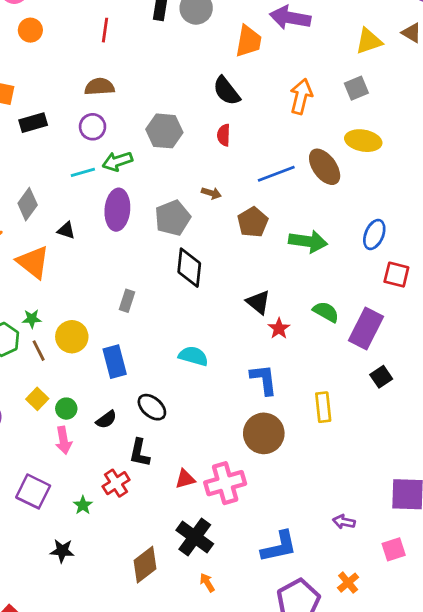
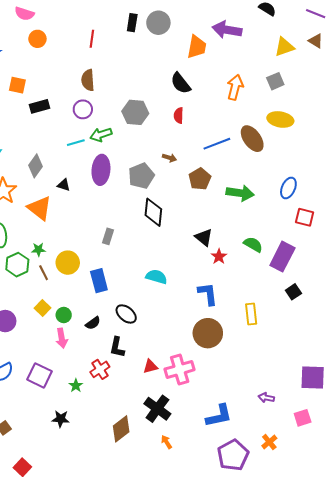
brown semicircle: (99, 87) -> (88, 80), turned -90

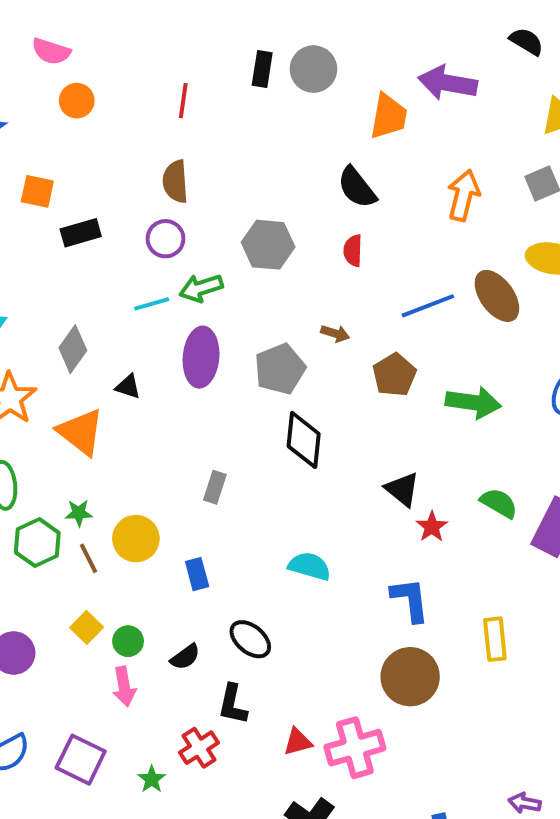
blue rectangle: (99, 281) -> (197, 574), size x0.7

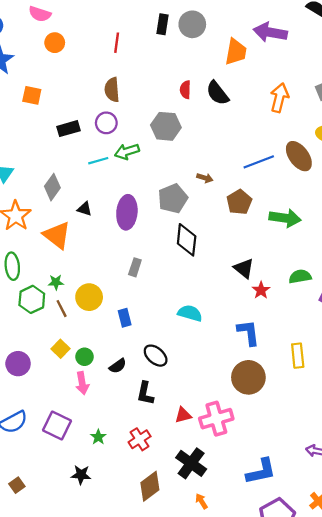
black rectangle: (81, 233) -> (68, 129), moved
red semicircle: (353, 251) -> (185, 90), moved
purple ellipse: (201, 357) -> (127, 212), moved
green semicircle: (499, 503) -> (300, 276), turned -40
red cross: (199, 748) -> (140, 439), moved

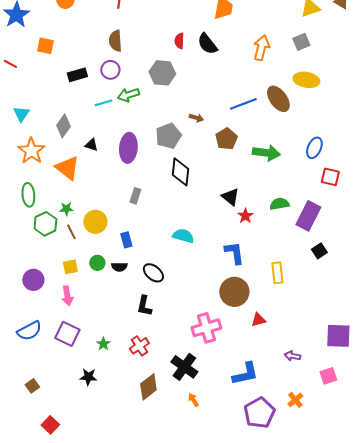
yellow square: (60, 349) -> (70, 267), turned 35
green circle: (85, 357) -> (97, 263), moved
black semicircle: (118, 366) -> (119, 267), moved, turned 35
pink arrow: (82, 383) -> (67, 296), moved
red triangle: (183, 415) -> (258, 320), moved

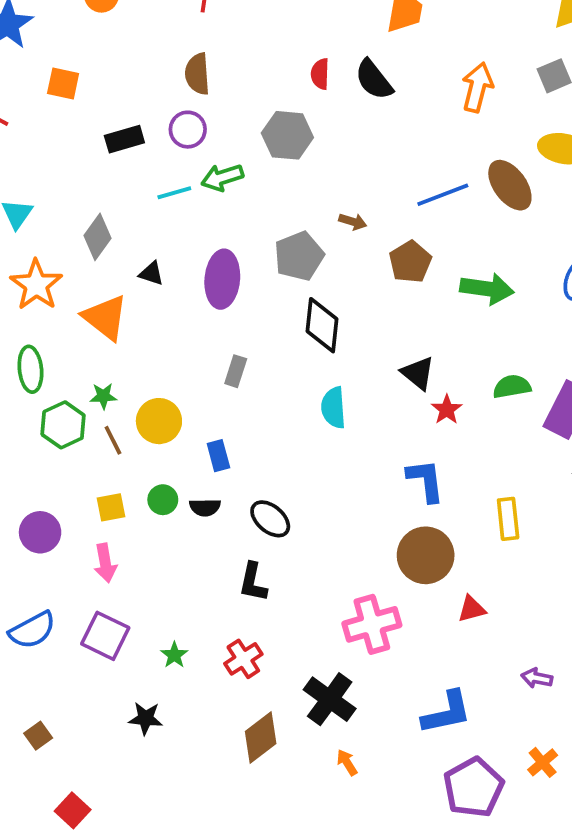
cyan semicircle: (183, 236) -> (334, 408), moved, turned -110

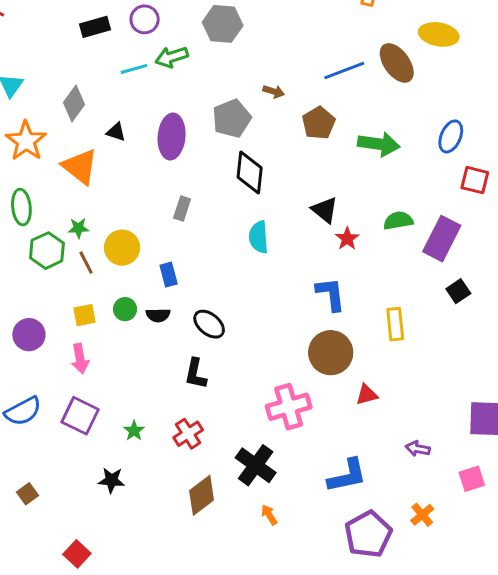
red square: (73, 810) -> (77, 554), moved

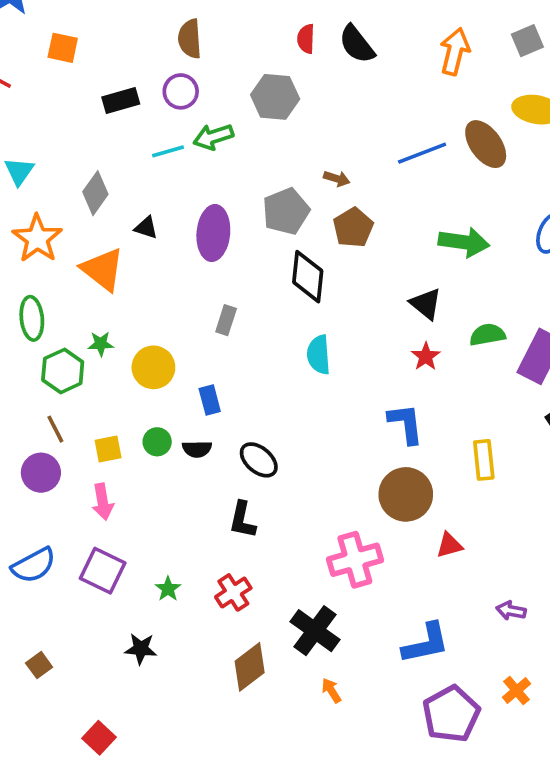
brown pentagon: (319, 123) -> (353, 228), moved
black triangle: (325, 210) -> (426, 304), moved
brown line: (86, 263) -> (55, 429), moved

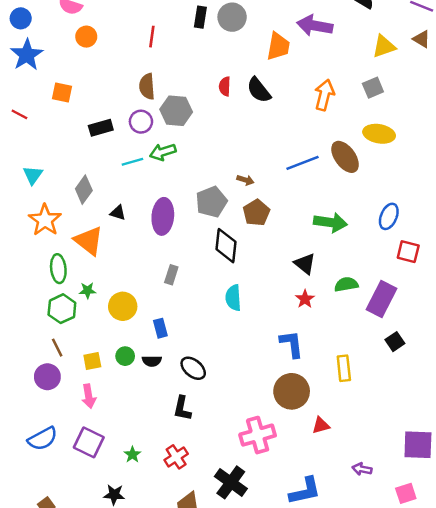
gray hexagon: (275, 97) -> (176, 111), moved
green ellipse: (32, 318) -> (58, 269), moved

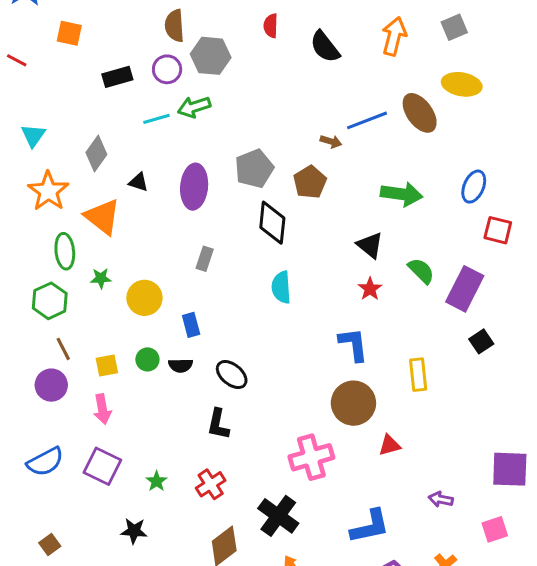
black semicircle: (259, 90) -> (325, 47), moved
brown arrow: (245, 180) -> (331, 141), moved
green semicircle: (346, 284) -> (421, 271), turned 55
green hexagon: (62, 309) -> (50, 301), moved

